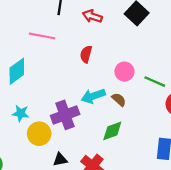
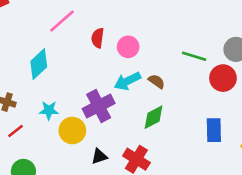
pink line: (42, 36) -> (62, 21), turned -45
red semicircle: (86, 54) -> (98, 38), moved
pink circle: (124, 72) -> (128, 47), moved

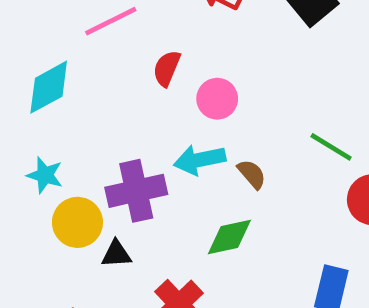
black triangle: (99, 156) -> (116, 254), moved

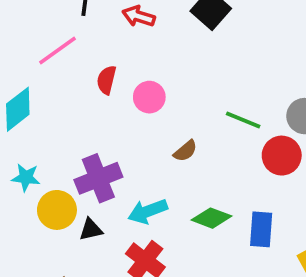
cyan arrow: (200, 160) -> (148, 211), moved
brown semicircle: (252, 174) -> (185, 151), turned 100
green diamond: (229, 237) -> (211, 218), moved, turned 42

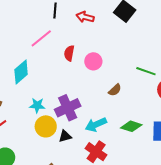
cyan star: (26, 178) -> (37, 105), moved

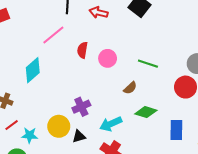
green line: (146, 71) -> (148, 64), moved
cyan star: (37, 105) -> (30, 135), moved
purple cross: (68, 108) -> (81, 107), size x0.7
green diamond: (131, 126) -> (146, 112), moved

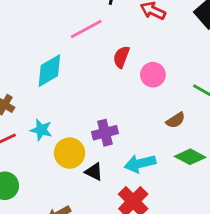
cyan star: (30, 135) -> (41, 130), moved
black triangle: (79, 136) -> (94, 172), turned 32

